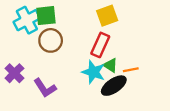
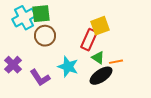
yellow square: (107, 16) -> (100, 26), moved
cyan star: (93, 72) -> (68, 67), moved

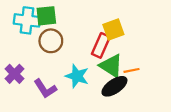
cyan cross: (24, 18) -> (27, 20), turned 35
green triangle: (98, 58) -> (111, 66), size x1.6

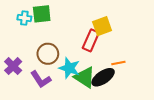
cyan cross: (27, 20) -> (24, 18), size x0.6
brown circle: (51, 41) -> (48, 54), moved
green triangle: (111, 66) -> (85, 77), moved

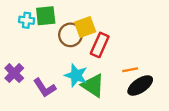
yellow square: (102, 26) -> (85, 27), moved
brown circle: (48, 54) -> (70, 35), moved
black ellipse: (103, 77) -> (140, 85), moved

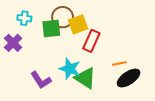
green square: (46, 16) -> (51, 28), moved
brown circle: (70, 35) -> (63, 17), moved
purple cross: (14, 73) -> (13, 43), moved

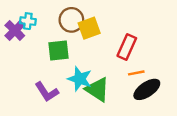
green square: (51, 28) -> (58, 51), moved
red rectangle: (91, 41) -> (127, 47), moved
purple cross: (13, 43) -> (15, 30), moved

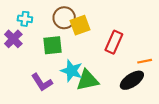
purple cross: (15, 30) -> (13, 39), moved
orange line: (136, 73) -> (145, 61), moved
green triangle: (97, 89) -> (87, 80), turned -45

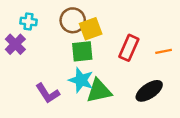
green square: (52, 45) -> (82, 51), moved
orange line: (145, 61) -> (164, 51), moved

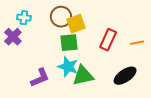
purple L-shape: (48, 93) -> (40, 78), turned -80

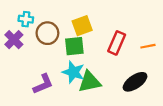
brown circle: (61, 17) -> (47, 33), moved

